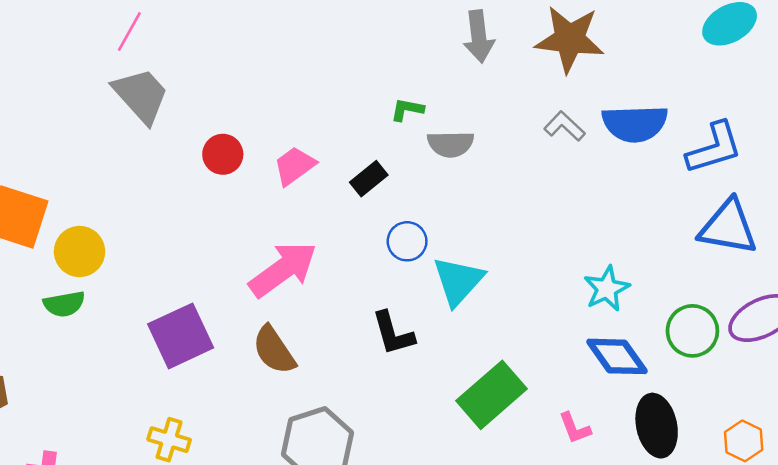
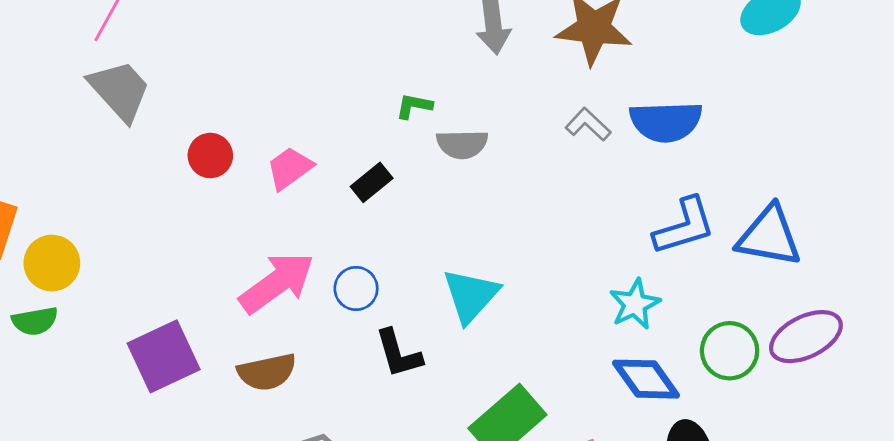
blue L-shape: (714, 148) -> (684, 226), moved
blue circle: (407, 241) -> (356, 288), moved
brown semicircle: (274, 350) -> (267, 372), turned -68

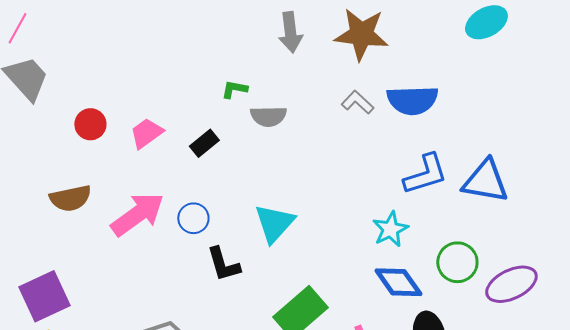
purple ellipse: (806, 337) -> (511, 284), moved
purple square: (164, 356) -> (44, 296), moved
brown semicircle: (267, 372) -> (70, 198), moved

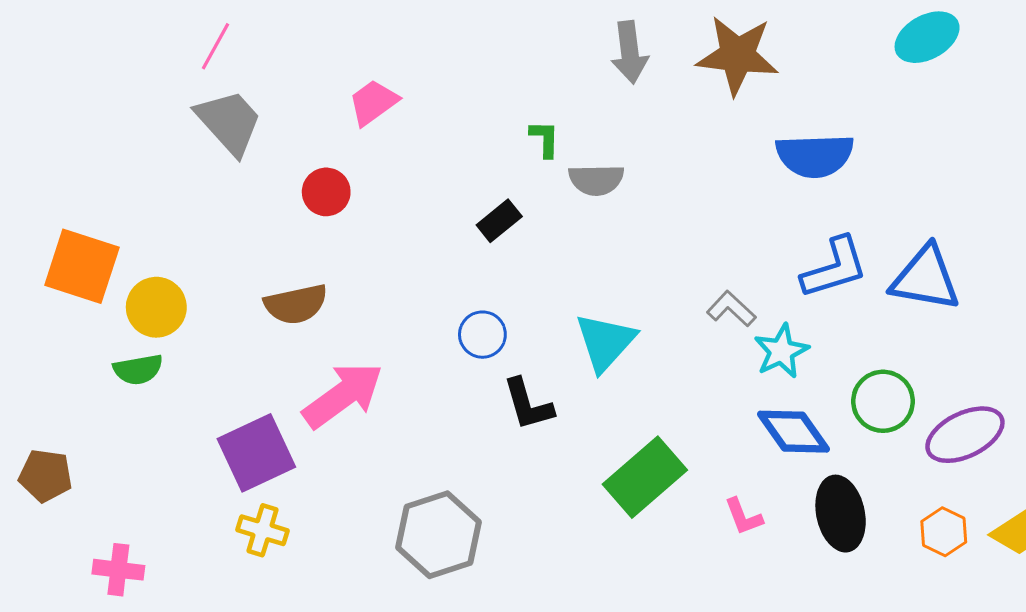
green L-shape: (234, 89) -> (545, 139), turned 80
gray L-shape: (357, 102) -> (731, 309), moved
pink trapezoid: (146, 133) -> (373, 102), moved
pink arrow: (137, 214) -> (343, 395), moved

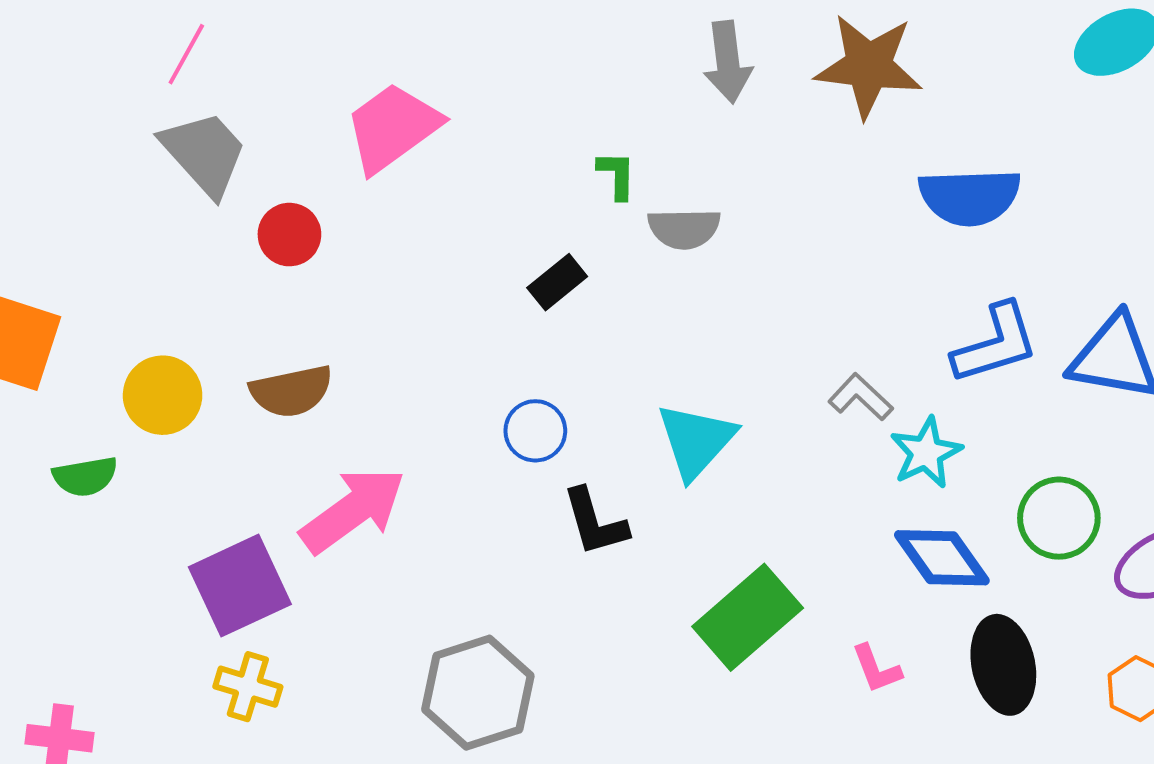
pink trapezoid: (373, 102) -> (393, 127), size x1.5
red circle: (326, 192) -> (289, 235), moved
yellow circle: (156, 307) -> (163, 395), moved

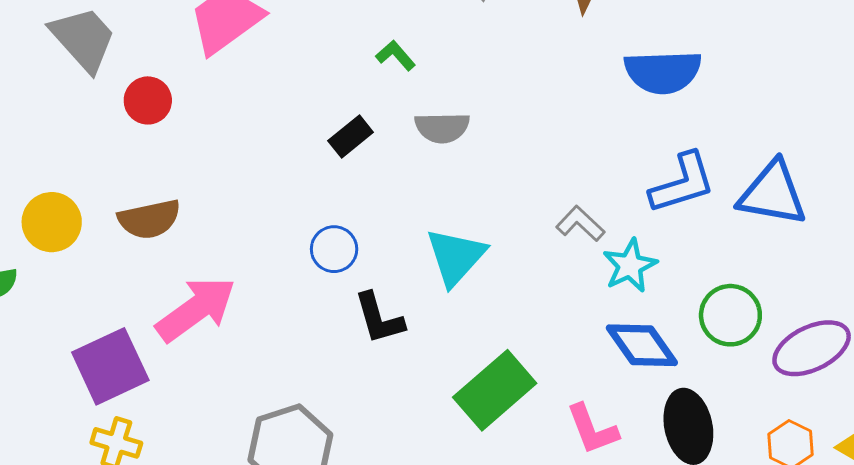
green L-shape: (617, 175) -> (396, 55), turned -42
gray semicircle: (684, 229) -> (442, 128), moved
pink L-shape: (876, 669) -> (592, 429), size x1.4

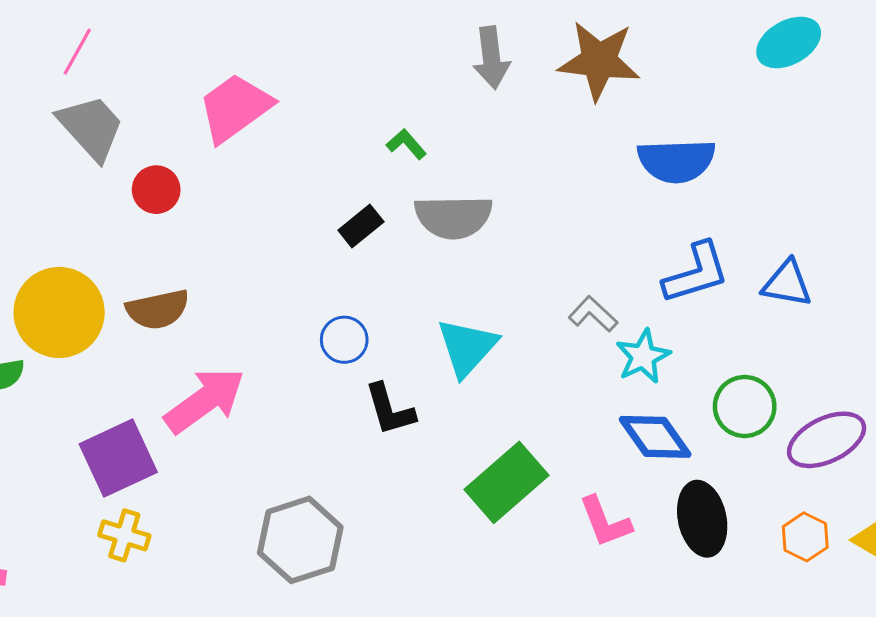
gray semicircle: (442, 128) -> (453, 217), size x1.4
blue triangle: (772, 194) -> (787, 284), size x0.7
yellow circle: (52, 222) -> (59, 312), size x1.5

